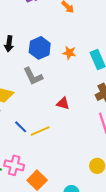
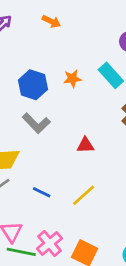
yellow line: (40, 131) -> (84, 195), moved
pink cross: (14, 165) -> (49, 243), turned -36

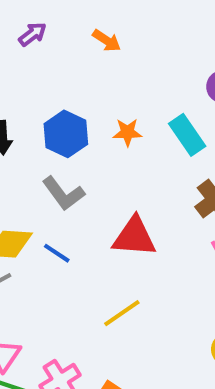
red triangle: (85, 145) -> (134, 237), size x1.6
blue line: (42, 192) -> (57, 253), moved

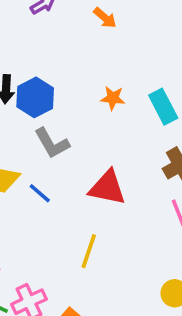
blue hexagon: (66, 134) -> (35, 97), moved
yellow line: (122, 313) -> (89, 251), turned -44

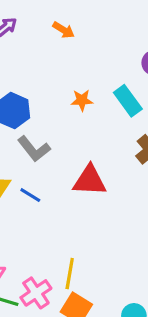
yellow line: (89, 251) -> (70, 274), moved

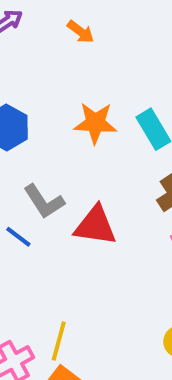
orange star: (82, 100) -> (95, 123), size x1.5
gray L-shape: (34, 149) -> (44, 202), moved

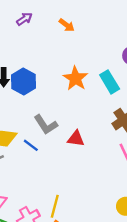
orange star: (95, 123) -> (75, 78), turned 30
red triangle: (95, 226) -> (76, 139), size x0.7

